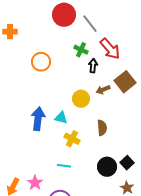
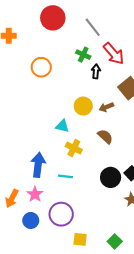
red circle: (64, 15) -> (53, 18), moved
brown arrow: (103, 90) -> (106, 107), moved
blue arrow: (38, 119) -> (38, 165), moved
brown semicircle: (102, 128) -> (105, 136), turned -42

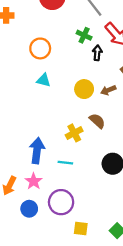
cyan triangle: (62, 126) -> (43, 80), moved
brown semicircle: (105, 136) -> (97, 121), moved
yellow cross: (74, 148) -> (74, 133), turned 35

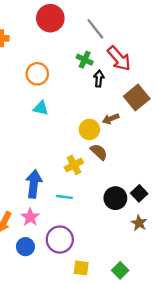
yellow circle: (84, 89) -> (89, 129), moved

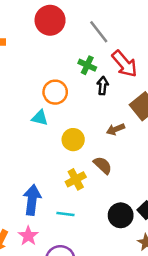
orange circle: (37, 74) -> (55, 92), moved
yellow circle: (89, 129) -> (73, 140), moved

